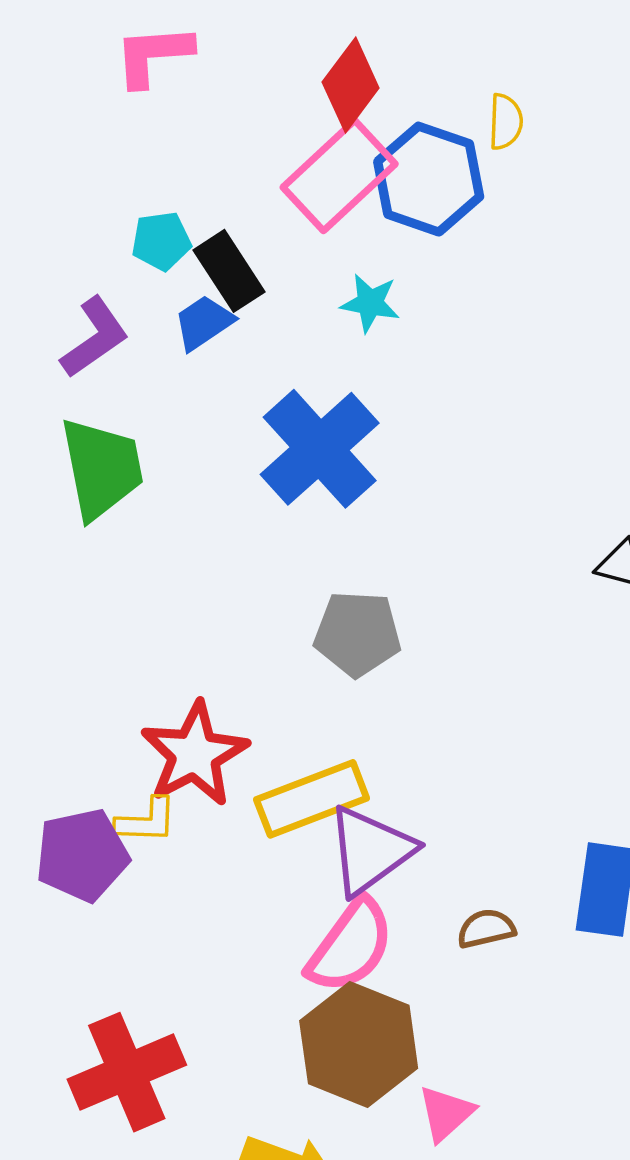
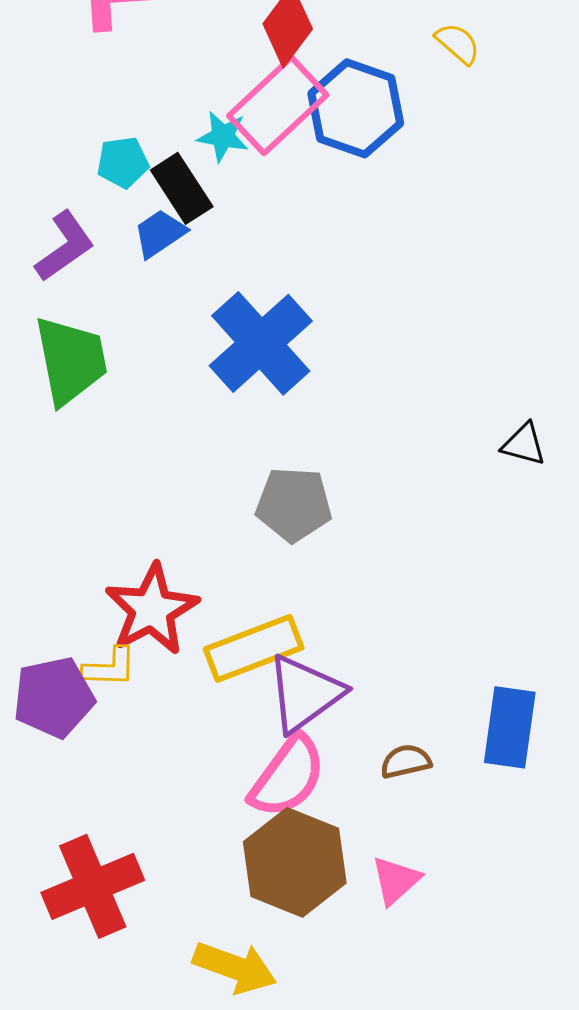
yellow semicircle: (506, 122) -> (458, 43), moved, turned -51
cyan star: (370, 303) -> (223, 136), moved
pink triangle: (446, 1113) -> (396, 880), moved

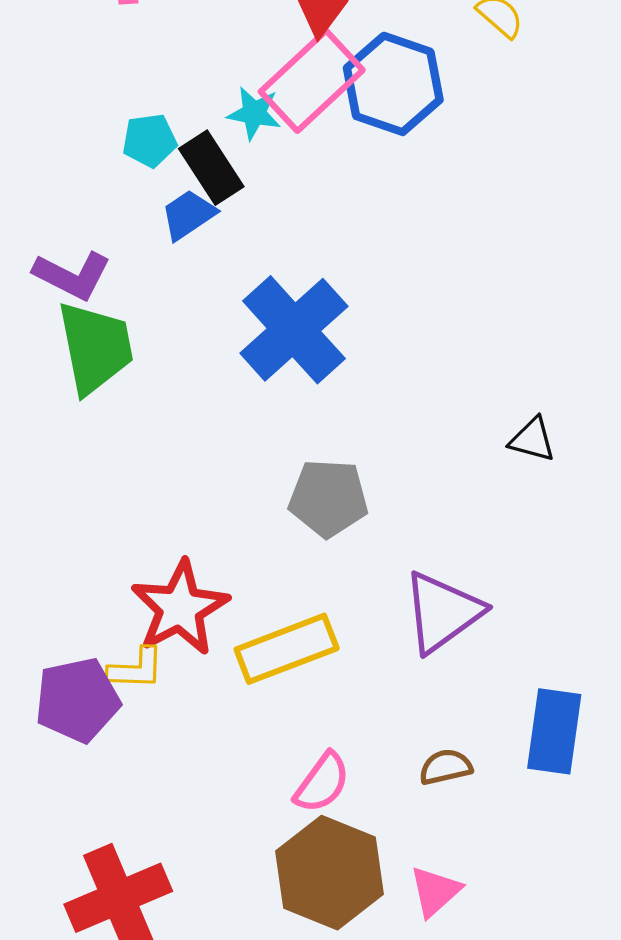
purple L-shape: (65, 246) -> (72, 275), moved, turned 62
black triangle: (524, 444) -> (532, 440), moved
purple triangle: (305, 693) -> (442, 612), moved
pink semicircle: (288, 776) -> (322, 783), size x0.7

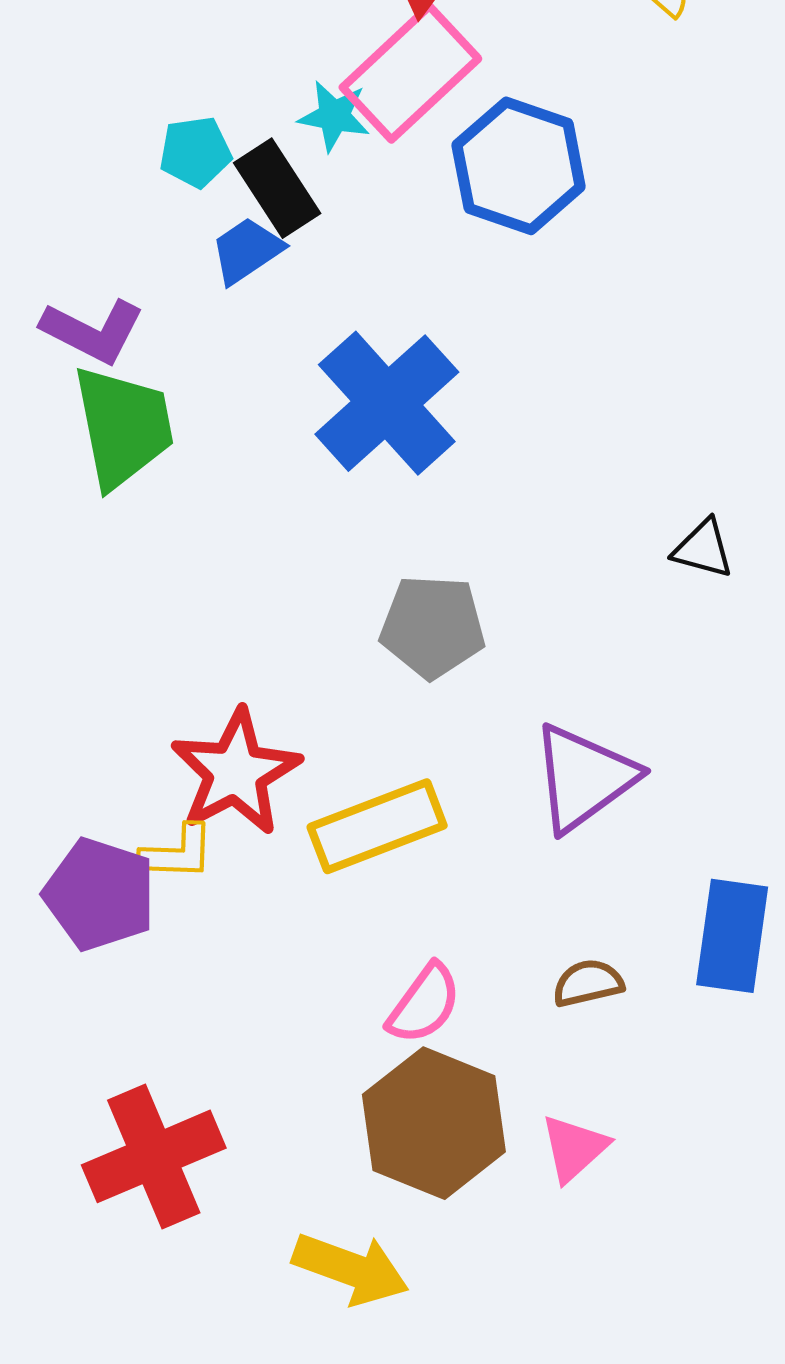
blue hexagon: (393, 84) -> (519, 166), moved
purple pentagon: (77, 700) -> (100, 894), turned 30

